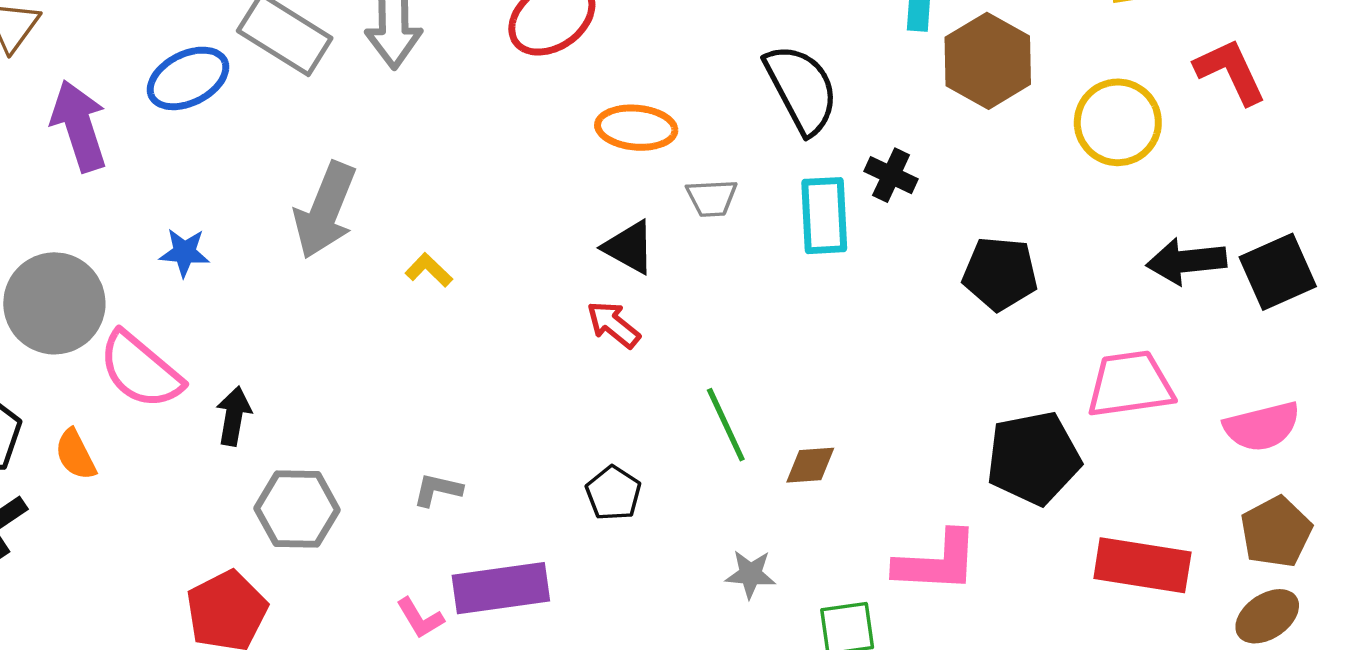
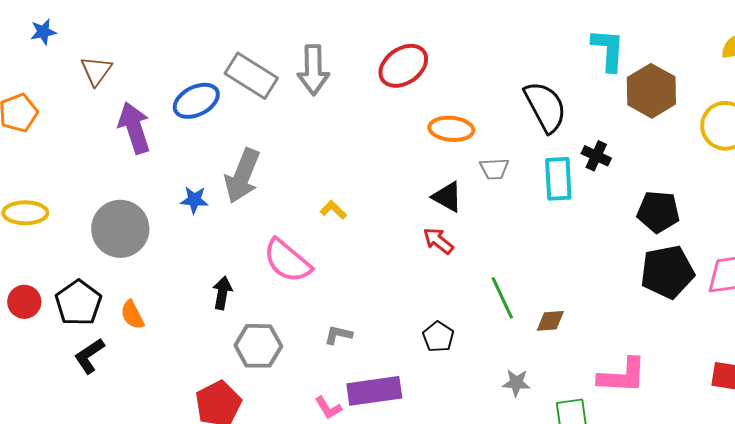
gray arrow: (325, 210) -> (242, 176), moved
pink semicircle: (141, 370) -> (287, 261), moved
black pentagon: (1033, 458) -> (667, 272), moved

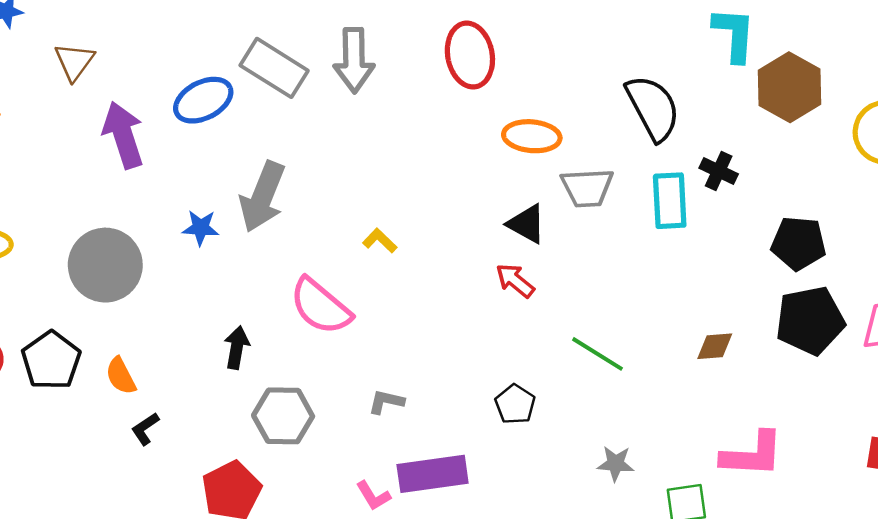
red ellipse: (403, 66) -> (470, 55), turned -66
gray trapezoid: (494, 169) -> (587, 188), size x1.4
green line: (502, 298) -> (598, 354), turned -33
brown diamond: (550, 321) -> (715, 346), moved
black L-shape: (89, 356) -> (145, 429), moved, size x0.7

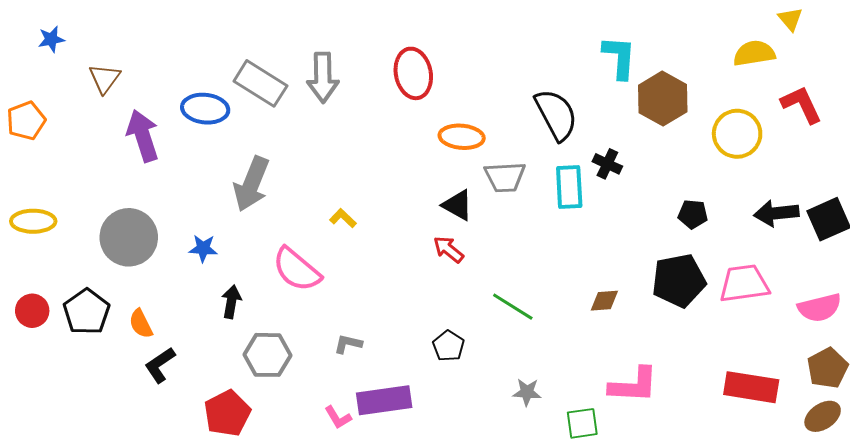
blue ellipse: (203, 100) -> (205, 109), turned 33
blue star: (201, 228) -> (203, 248), moved
black pentagon: (799, 243) -> (693, 214), moved, size x0.7
black L-shape: (145, 429) -> (160, 365), size x1.4

